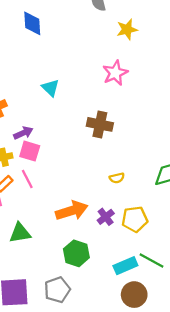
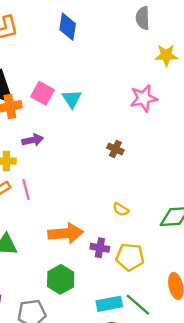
brown cross: (100, 124) -> (115, 149), size x0.6
pink square: (30, 151) -> (42, 93), moved
yellow semicircle: (117, 178) -> (121, 209), turned 32
purple cross: (106, 217) -> (100, 248), turned 35

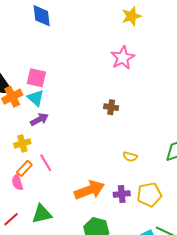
cyan triangle: (72, 99) -> (36, 98), moved

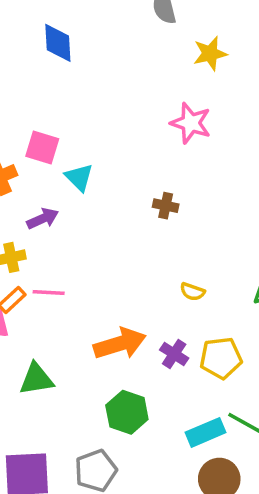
pink star: (123, 58) -> (191, 123), turned -30
cyan triangle: (36, 98) -> (79, 177), moved
pink line: (46, 163) -> (49, 293), turned -60
purple cross: (122, 194) -> (174, 354), turned 35

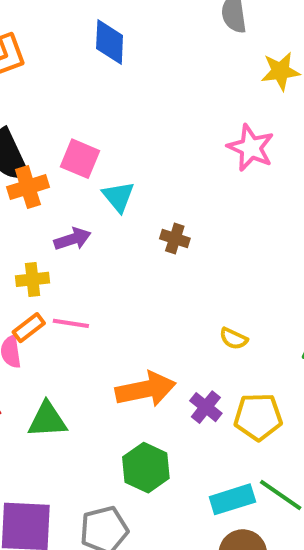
brown cross: (166, 206) -> (175, 238), moved

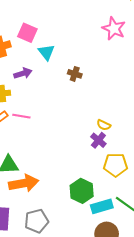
orange arrow: (146, 389) -> (24, 183), moved
purple cross: (206, 407) -> (98, 140), moved
green hexagon: (146, 468) -> (82, 191), moved

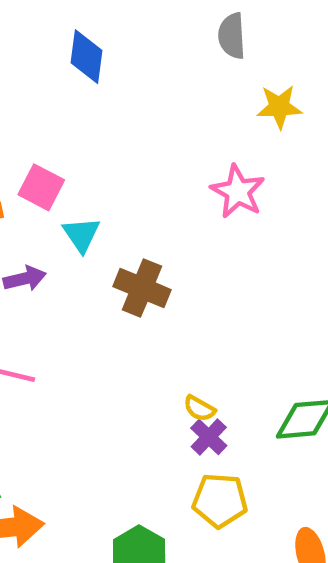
brown cross: (75, 74) -> (142, 288), size x1.6
purple cross: (98, 140) -> (209, 437), moved

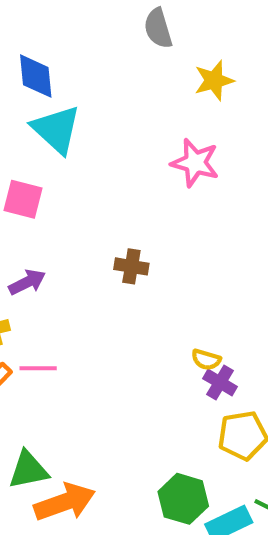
cyan triangle: (81, 235) -> (56, 129), moved, size x1.5
brown cross: (142, 288) -> (131, 266), size x0.7

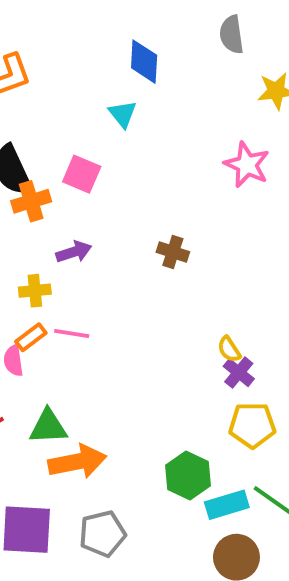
blue diamond: (36, 76) -> (144, 62), moved
cyan triangle: (56, 129) -> (123, 114), size x0.6
yellow semicircle: (206, 360) -> (229, 349), turned 32

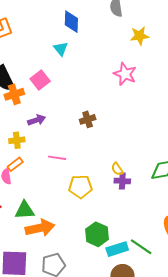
pink square: (82, 174) -> (40, 80), turned 30
brown cross: (173, 252) -> (88, 119), turned -35
pink line: (72, 333) -> (57, 158), moved
purple cross: (239, 373) -> (122, 181), turned -35
yellow pentagon: (252, 425) -> (80, 187), moved

